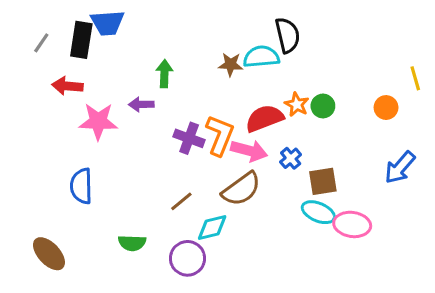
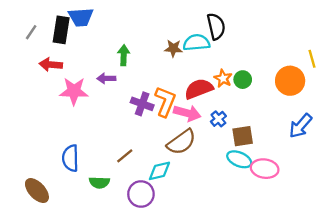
orange circle: (386, 108) -> (290, 81), size x1.6
blue semicircle: (81, 186) -> (70, 158), moved
brown line: (181, 201) -> (125, 156), moved

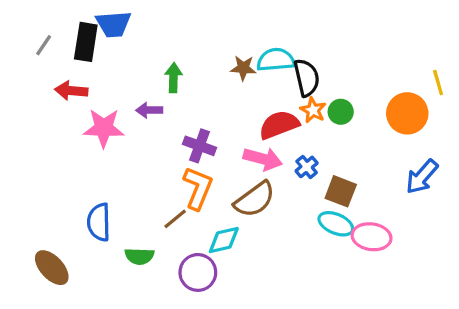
black semicircle: (216, 26) -> (307, 78), moved
orange L-shape: (165, 102) -> (198, 188), moved
brown square: (243, 136) -> (341, 191), turned 30

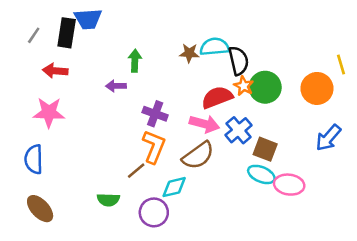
green circle: (341, 112) -> (265, 87), size x1.6
pink star: (104, 128) -> (49, 112), moved
blue cross: (307, 167) -> (239, 130), size x1.5
blue semicircle: (99, 222) -> (34, 159), moved

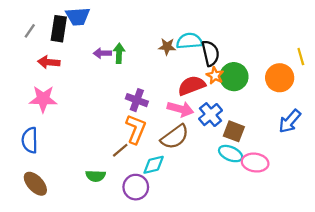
purple arrow: (116, 86) -> (102, 53), moved

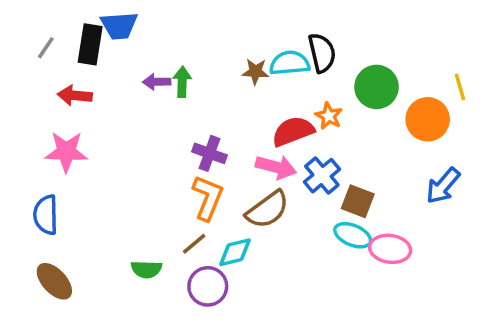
black semicircle: (210, 53) -> (322, 53), moved
green circle: (234, 77) -> (377, 87), moved
brown line: (120, 150) -> (194, 244), moved

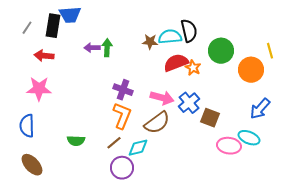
red semicircle: (293, 131) -> (176, 63), moved
cyan ellipse: (353, 235) -> (249, 138), moved
green semicircle: (146, 269) -> (76, 141), moved

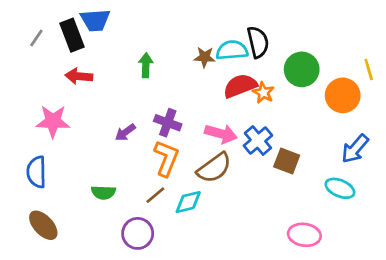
black rectangle: (53, 26) -> (72, 35), turned -30
purple arrow: (92, 48) -> (125, 132), moved, turned -35
red arrow: (44, 56) -> (79, 76), moved
pink ellipse: (229, 146) -> (304, 235), moved
purple circle: (122, 168) -> (138, 233), moved

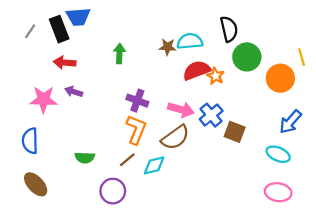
black semicircle: (258, 42) -> (229, 29), moved
purple arrow: (125, 132) -> (74, 92), moved, turned 54
pink ellipse: (304, 235) -> (278, 192), moved

